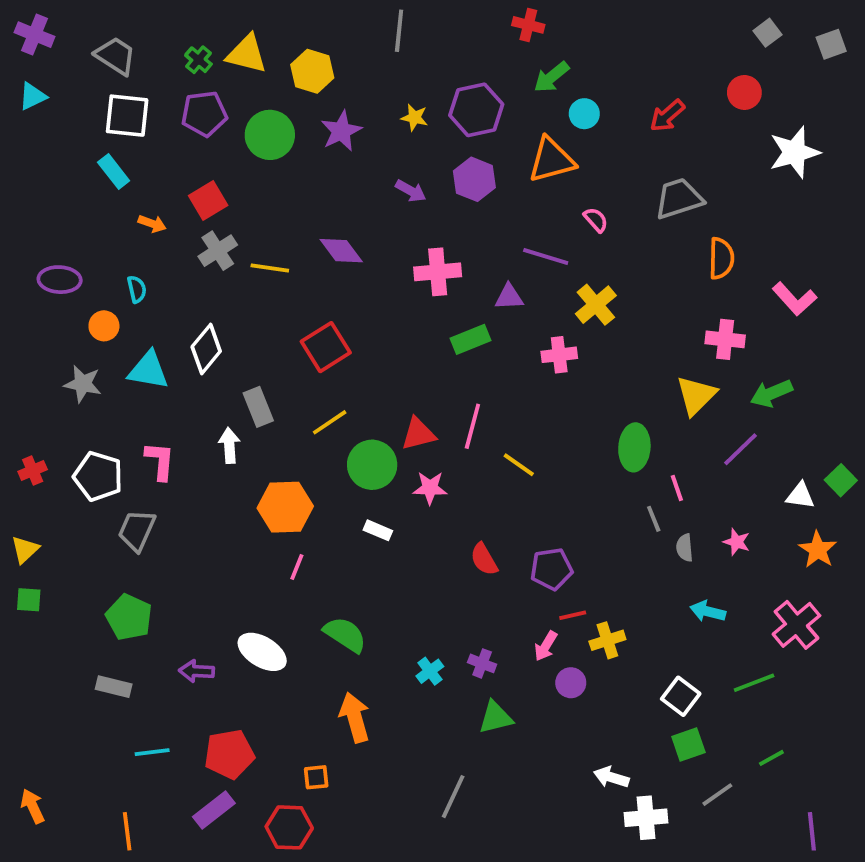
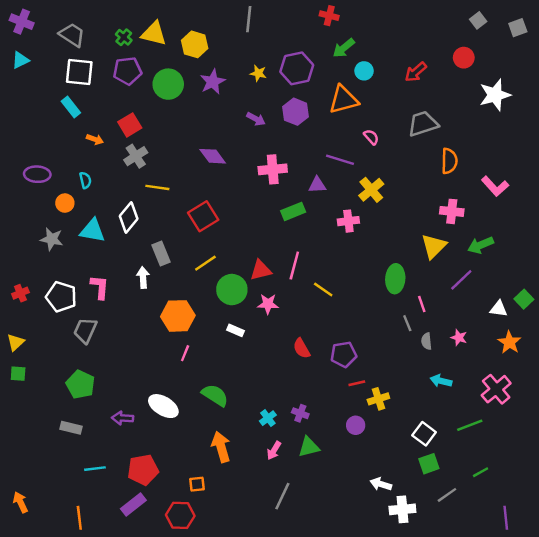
yellow line: (270, 268) -> (157, 187), moved
pink arrow: (546, 646) -> (274, 451), moved

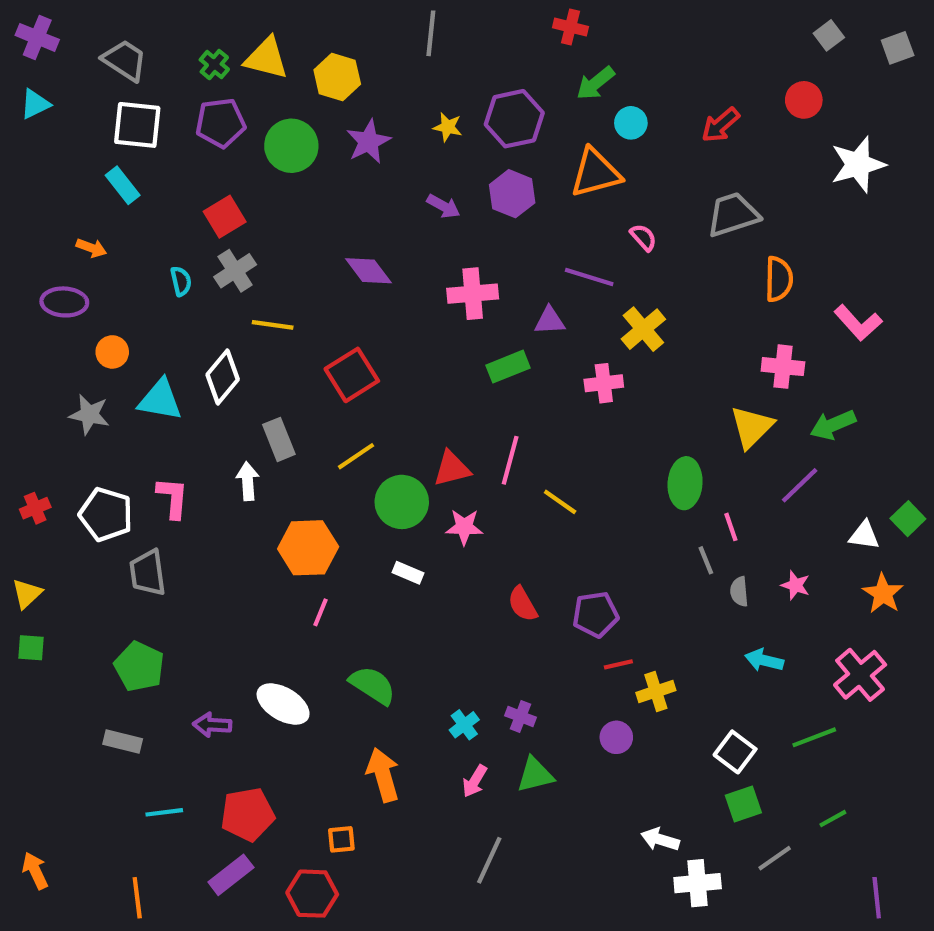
orange arrow: (95, 139) -> (91, 248), moved
cyan semicircle: (85, 180) -> (181, 281), moved
gray trapezoid: (85, 330) -> (148, 573), turned -32

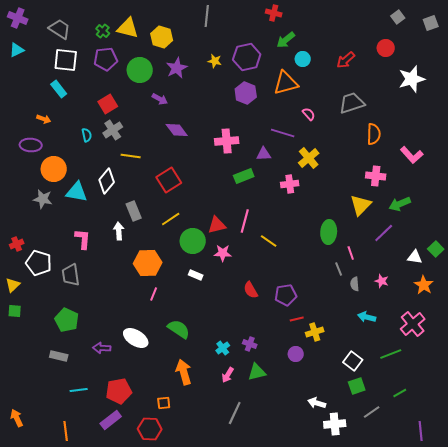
purple arrow: (443, 206) -> (160, 99), moved
orange circle: (112, 352) -> (54, 169), size x1.6
white pentagon: (106, 514) -> (39, 263), moved

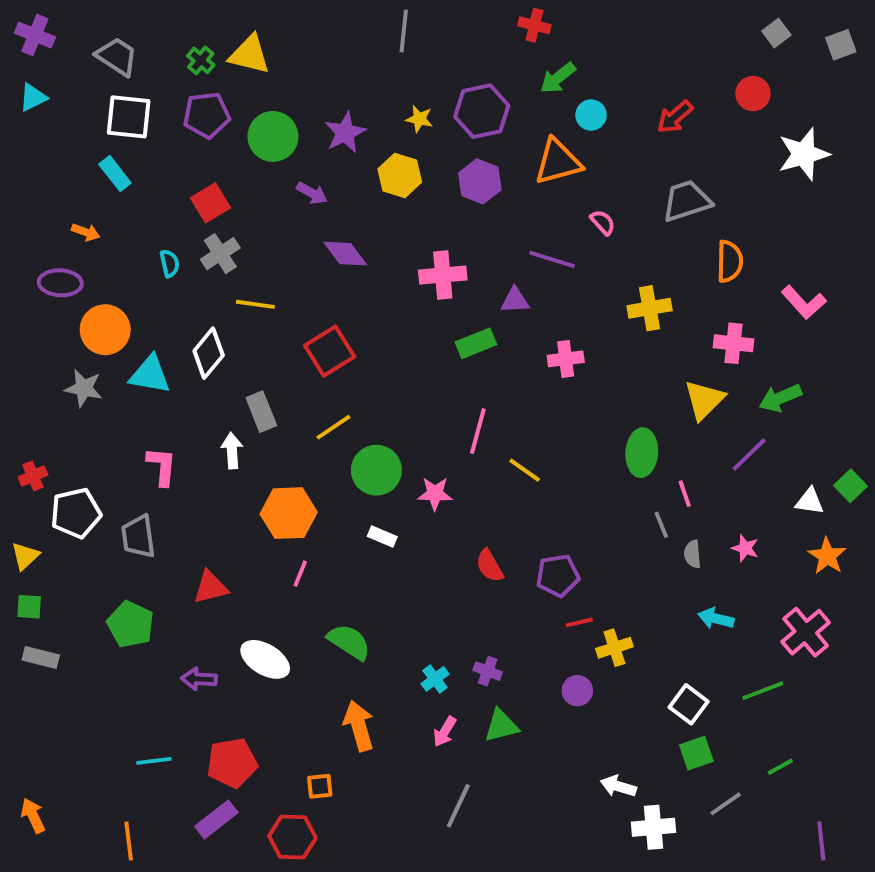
yellow hexagon: (162, 37) -> (400, 176), moved
yellow cross: (309, 158) -> (650, 308), moved, turned 30
red triangle: (217, 225) -> (211, 587), moved
white pentagon: (39, 263) -> (76, 513), turned -30
gray rectangle: (59, 356) -> (41, 657), moved

